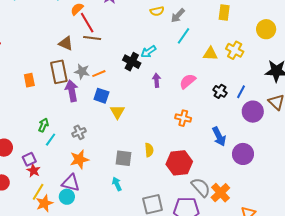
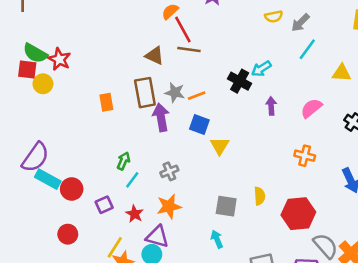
red star: (33, 171) -> (135, 214), moved

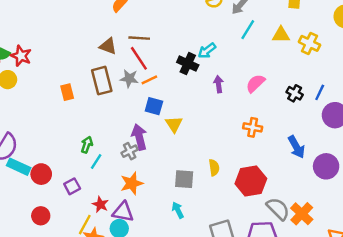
red line: (183, 29) -> (139, 58), moved
yellow triangle: (342, 73) -> (281, 35), moved
purple arrow: (161, 117) -> (139, 137), moved
red star: (135, 214) -> (100, 204), moved

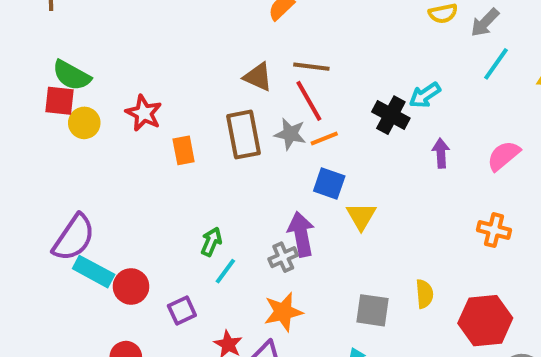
red star: (21, 56) -> (144, 113), moved

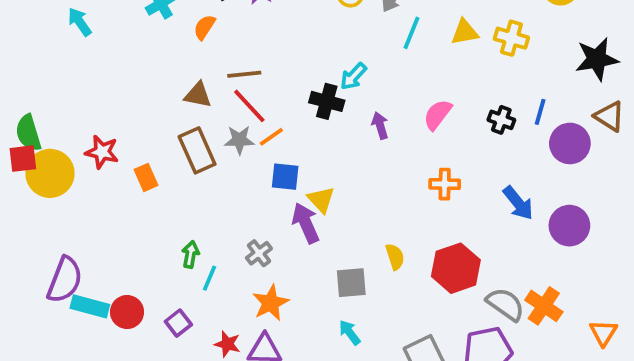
green semicircle: (72, 75) -> (28, 133), turned 57
yellow circle: (84, 123) -> (50, 173), size x1.6
purple arrow: (301, 234) -> (306, 223), moved

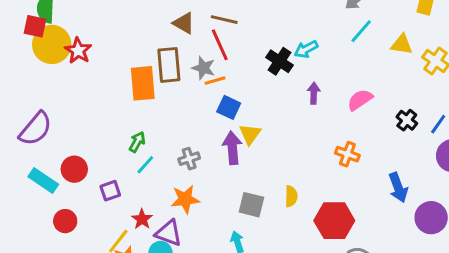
orange line: (271, 137) -> (215, 81), moved
red star: (102, 152) -> (78, 51), moved
orange rectangle: (146, 177) -> (143, 83), moved, size x1.6
cyan rectangle: (90, 306) -> (43, 181), moved

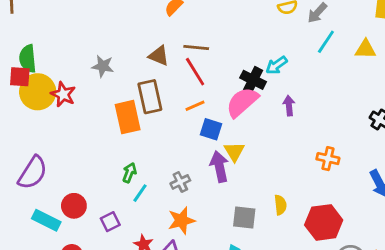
gray star: (204, 68) -> (103, 66), moved
pink semicircle: (360, 100) -> (242, 102), moved, size x1.4

